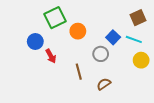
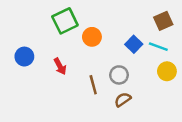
blue circle: (35, 41) -> (24, 57), moved
gray circle: (101, 54) -> (119, 75), moved

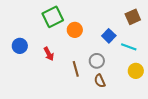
cyan line: (158, 47) -> (129, 47), moved
yellow circle: (167, 71) -> (136, 71), moved
brown semicircle: (123, 100) -> (100, 81), turned -80

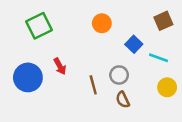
green square: (53, 17) -> (39, 26), moved
orange circle: (75, 30) -> (102, 23), moved
blue circle: (20, 46) -> (28, 77), moved, size x1.5

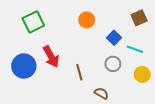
red arrow: (60, 66) -> (51, 57), size x1.5
gray circle: (119, 75) -> (113, 64), moved
brown semicircle: (123, 100) -> (101, 93), moved, turned 144

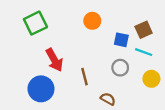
brown square: (139, 18) -> (144, 30), moved
blue square: (114, 38) -> (121, 40), turned -32
blue circle: (24, 66) -> (41, 89), moved

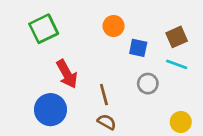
blue square: (121, 40) -> (138, 48), moved
yellow circle: (151, 79) -> (181, 122), moved
brown semicircle: (108, 99) -> (107, 122), moved

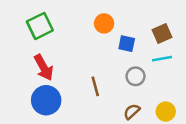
cyan line: (177, 64) -> (162, 59), turned -30
red arrow: (67, 74) -> (44, 67), moved
brown semicircle: (107, 122) -> (132, 112), moved, turned -72

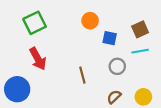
blue circle: (46, 100) -> (17, 89), moved

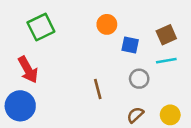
red arrow: (38, 59) -> (28, 70), moved

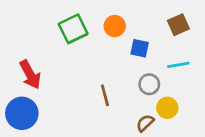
green square: (41, 27) -> (73, 29), moved
brown square: (166, 35) -> (178, 25), moved
yellow circle: (170, 115) -> (167, 108), moved

